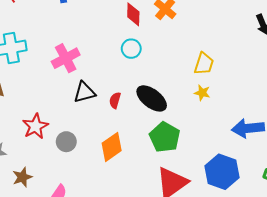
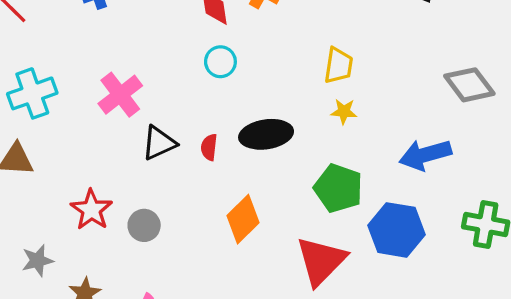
black ellipse: (152, 98) -> (266, 134), turned -36
green pentagon: (165, 137) -> (338, 188), moved
orange diamond: (112, 147) -> (243, 219), moved

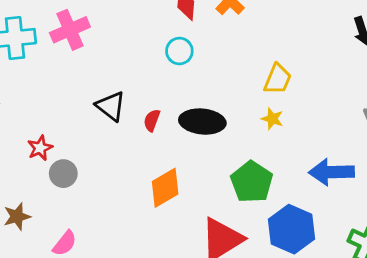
pink cross: (120, 95) -> (70, 30), moved
black triangle: (159, 143) -> (111, 106), turned 48
red star: (91, 210) -> (40, 148), size x0.7
gray circle: (144, 225) -> (63, 174), moved

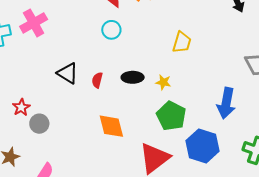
yellow star: (272, 119) -> (163, 82), moved
black ellipse: (202, 122) -> (133, 77), size x0.7
blue arrow: (332, 172) -> (226, 103), turned -72
orange diamond: (165, 188) -> (111, 126), turned -68

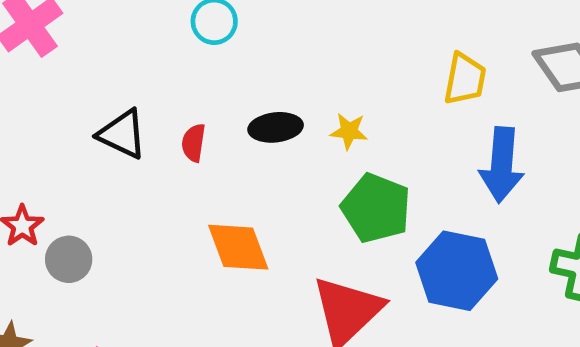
yellow trapezoid: (182, 42) -> (465, 79), moved

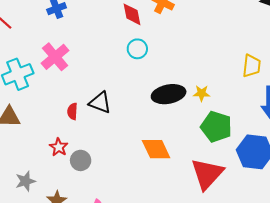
black ellipse: (276, 127) -> (169, 94), size x1.4
red semicircle: (194, 143) -> (72, 111), moved

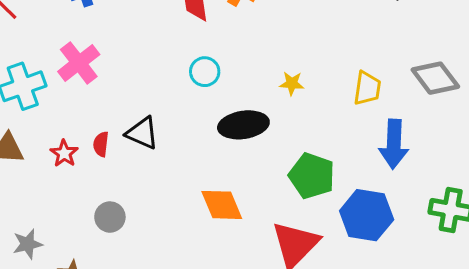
cyan circle: (137, 49) -> (205, 72), moved
yellow star: (202, 93) -> (292, 83), moved
red star: (59, 147) -> (64, 153), moved

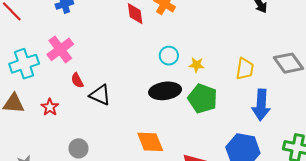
cyan circle: (205, 72) -> (169, 56), moved
red semicircle: (101, 144) -> (77, 80), moved, turned -35
green pentagon: (312, 176) -> (203, 99), moved

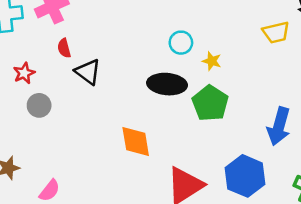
yellow trapezoid: (245, 69) -> (276, 32), moved, turned 55
gray circle: (78, 148) -> (39, 105), moved

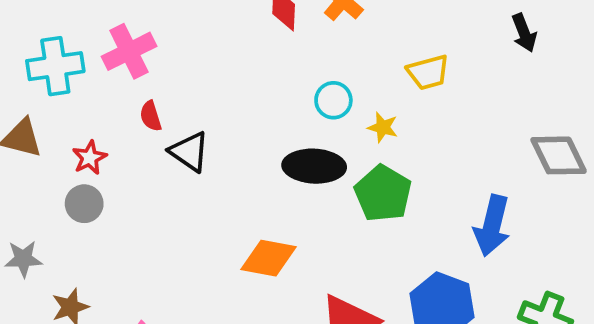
yellow trapezoid: (276, 32) -> (428, 72), moved
gray circle: (39, 105) -> (84, 204), moved
orange diamond: (136, 142) -> (268, 258), turned -68

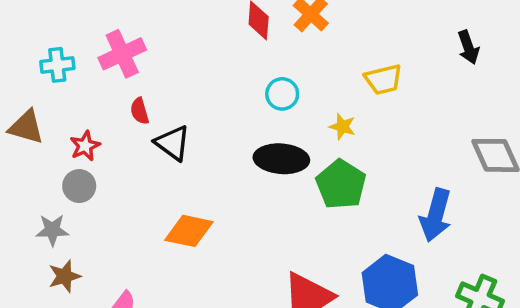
cyan cross: (55, 66) -> (57, 65), size x0.7
cyan circle: (333, 100) -> (282, 94), moved
orange diamond: (268, 258) -> (189, 231), moved
gray star: (23, 259) -> (52, 230), moved

